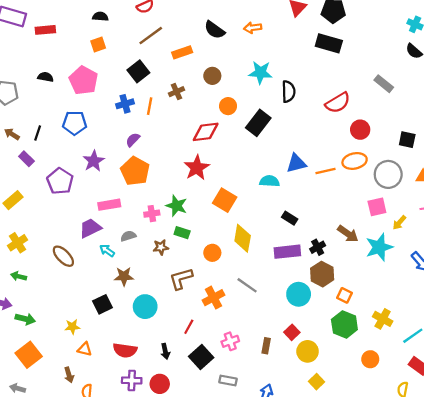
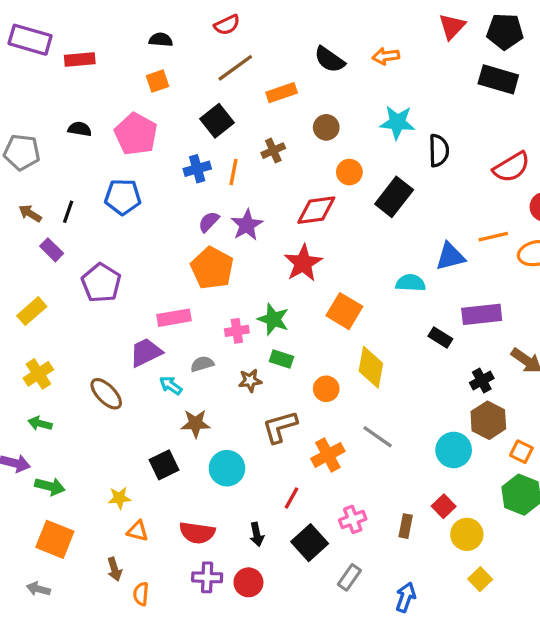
purple star: (94, 161) -> (247, 225), moved
orange line: (325, 171) -> (493, 237), moved
purple rectangle: (287, 252) -> (482, 314), moved
orange square: (29, 355) -> (55, 539), turned -30
gray rectangle: (228, 380) -> (349, 577), turned -66

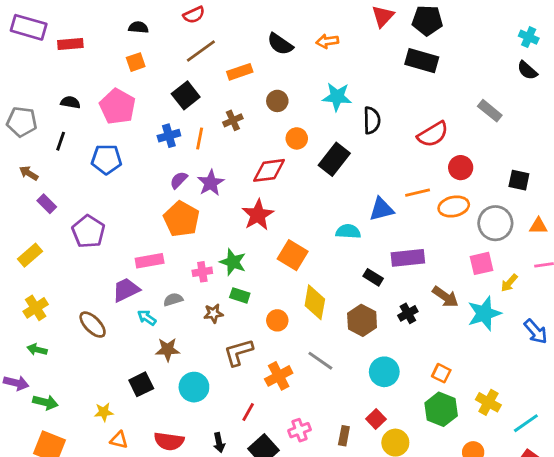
black line: (68, 212) -> (61, 141), moved
brown hexagon: (488, 420) -> (362, 320), moved

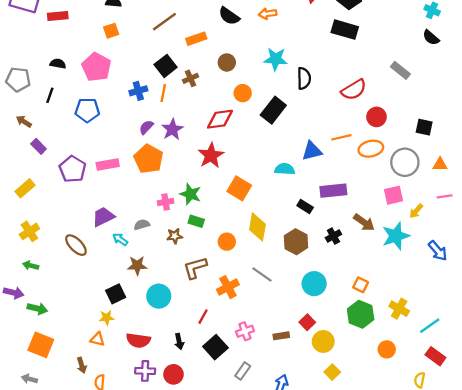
black square: (186, 95) -> (166, 66), moved
pink rectangle: (150, 261) -> (108, 165), moved
yellow star: (104, 412) -> (107, 318), moved
brown rectangle: (344, 436) -> (281, 336), turned 70

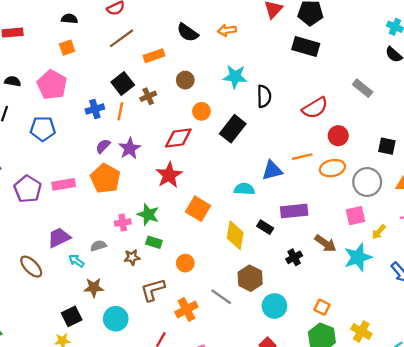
yellow diamond: (257, 227) -> (235, 235), moved
brown hexagon: (296, 242) -> (250, 278), moved

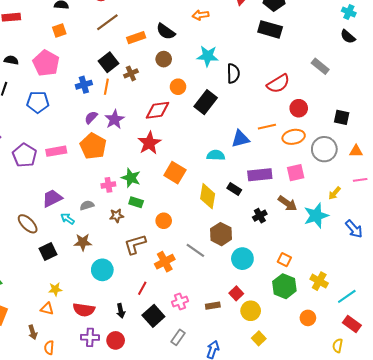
black semicircle: (188, 33) -> (166, 31), moved
pink square: (356, 216) -> (296, 173), moved
black square: (72, 316) -> (48, 251), moved

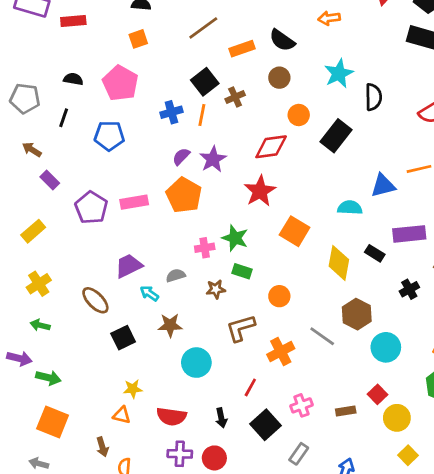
cyan star: (208, 56) -> (339, 74), turned -30

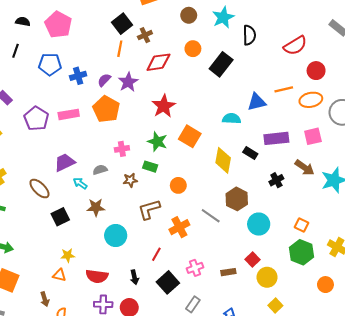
brown circle: (279, 78) -> (189, 15), moved
blue cross: (171, 112) -> (78, 76), moved
red diamond: (271, 147) -> (158, 62), moved
green star: (235, 238) -> (157, 142), moved

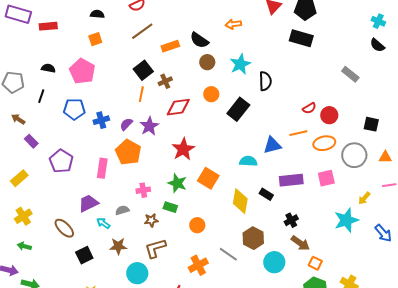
red semicircle: (295, 46) -> (309, 108), moved, size x0.6
pink rectangle: (69, 114) -> (102, 168), moved, turned -72
brown arrow: (305, 168) -> (300, 243), moved
brown L-shape: (149, 209) -> (155, 248), moved

